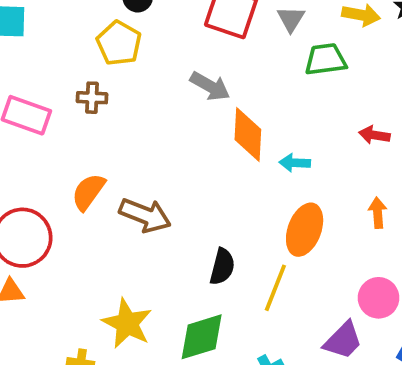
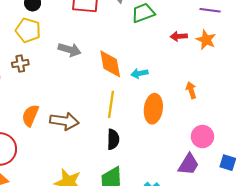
gray arrow: (210, 86) -> (70, 50), moved
red arrow: (374, 135) -> (179, 36), moved
yellow line: (275, 288) -> (111, 104), moved

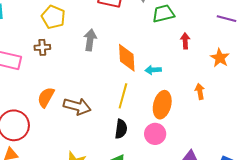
red arrow: (179, 36) -> (185, 41), moved, turned 84
orange star: (206, 40) -> (220, 58), moved
gray arrow: (70, 50) -> (90, 40), turned -105
pink circle: (202, 137) -> (155, 134), moved

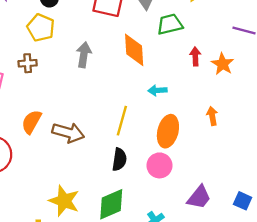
orange diamond: (127, 58) -> (134, 50), moved
orange star: (220, 58) -> (223, 64), moved

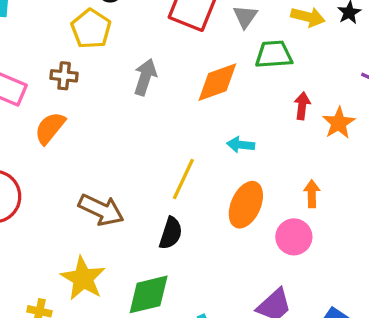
orange diamond: (134, 50) -> (217, 82), turned 64
orange semicircle: (32, 122) -> (50, 128), moved
brown arrow: (68, 133) -> (101, 210), moved
pink circle: (159, 165) -> (294, 237), moved

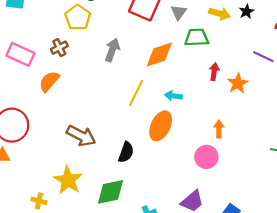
brown cross: (64, 76) -> (59, 48), turned -35
yellow line: (183, 179) -> (136, 93), moved
orange ellipse: (246, 205) -> (161, 126), moved

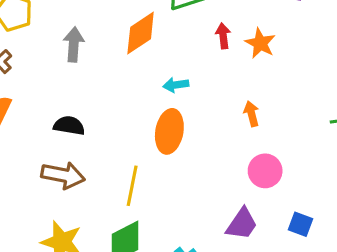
yellow line: (136, 93) -> (132, 186), moved
black semicircle: (126, 152) -> (69, 126), moved, turned -85
pink circle: (206, 157) -> (265, 171), moved

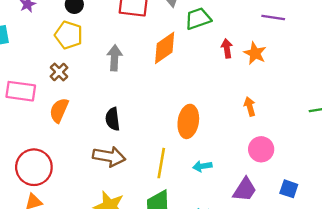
cyan arrow: (176, 85) -> (202, 166), moved
black semicircle: (69, 126) -> (113, 119), turned -105

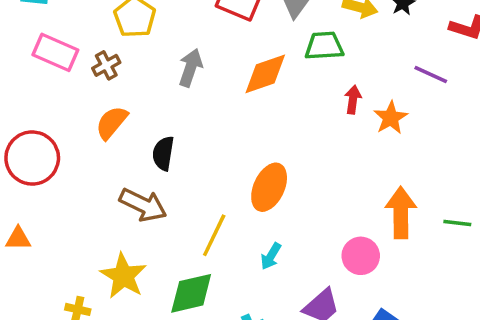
pink rectangle: (21, 91) -> (55, 52), moved
orange arrow: (250, 106) -> (401, 213), moved, size x1.8
orange semicircle: (59, 110) -> (112, 123), moved
cyan arrow: (202, 166) -> (271, 256), turned -66
red circle: (34, 167) -> (32, 158), moved

